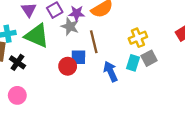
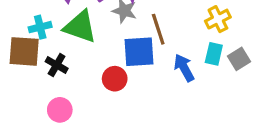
blue square: (78, 57) -> (139, 52), size x1.5
gray square: (149, 58) -> (239, 59), moved
red circle: (68, 66) -> (115, 79), moved

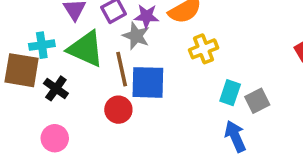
yellow cross: (218, 19) -> (203, 49), moved
brown line: (158, 29) -> (122, 69), moved
blue arrow: (184, 68) -> (235, 136), moved

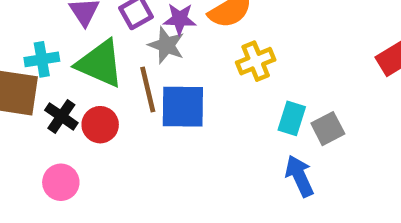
red circle: (118, 110) -> (100, 125), moved

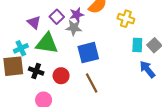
yellow cross: (256, 61) -> (126, 19), moved, turned -35
brown line: (148, 90) -> (92, 83), moved
red circle: (100, 125) -> (61, 76), moved

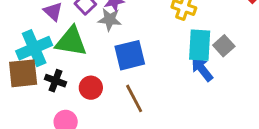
cyan rectangle: (137, 45) -> (200, 45), size x1.5
cyan cross: (21, 48) -> (34, 48), size x1.6
blue arrow: (147, 69) -> (202, 69), moved

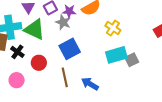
cyan rectangle: (200, 45) -> (116, 55), turned 55
blue square: (130, 55) -> (70, 49), turned -30
blue arrow: (202, 69) -> (90, 84), moved, turned -36

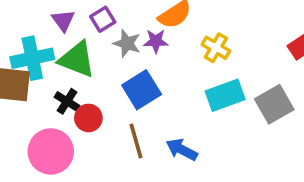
purple star: (69, 11) -> (156, 41), moved
black cross: (17, 52) -> (67, 101), moved
gray square: (132, 60) -> (274, 104), moved, size x1.5
pink circle: (17, 80) -> (51, 151), size x1.6

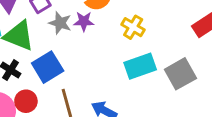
blue square: (142, 90) -> (48, 67), moved
red circle: (88, 118) -> (26, 101), moved

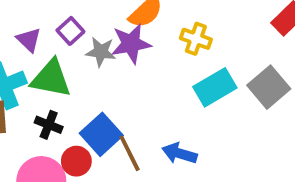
purple star: (84, 21) -> (131, 44), size x1.5
blue square: (48, 67) -> (101, 134), moved

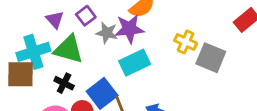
yellow cross: (196, 39) -> (186, 42), moved
cyan rectangle: (215, 87) -> (135, 63), moved
gray square: (269, 87) -> (211, 58), moved, turned -32

